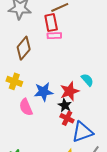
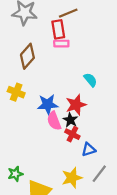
cyan semicircle: (87, 80) -> (90, 80), moved
pink semicircle: (26, 107) -> (54, 121), moved
blue triangle: (82, 132) -> (89, 150), size x0.6

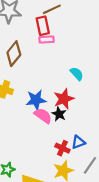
pink semicircle: (54, 121) -> (43, 116), turned 150
red cross: (72, 134) -> (62, 148), moved

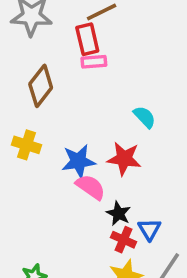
red star: (64, 99) -> (124, 159), turned 30
black star: (59, 114) -> (118, 214), moved
blue triangle: (78, 142) -> (149, 229), turned -40

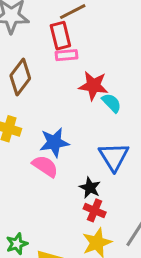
red star: (124, 159) -> (93, 86), moved
pink semicircle: (91, 187) -> (45, 166), moved
blue triangle: (149, 229) -> (114, 157), moved, size x1.5

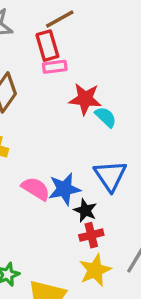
blue star: (54, 142) -> (64, 189), moved
red cross: (95, 210) -> (91, 235), turned -35

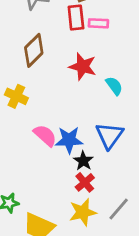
pink rectangle: (55, 67) -> (98, 23), moved
red star: (85, 99) -> (83, 67), moved
red cross: (91, 235) -> (85, 182), turned -36

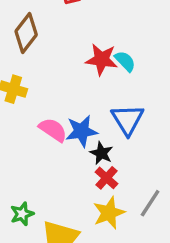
red star: (83, 67) -> (102, 60), moved

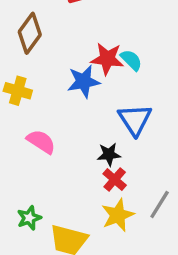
pink semicircle: (53, 130) -> (41, 142), moved
blue star: (81, 131) -> (84, 81), moved
black star: (101, 153) -> (109, 154), turned -30

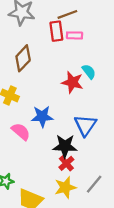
cyan semicircle: (131, 60) -> (89, 72), moved
blue star: (84, 81) -> (42, 116), moved
black star: (109, 154) -> (65, 146), size x1.5

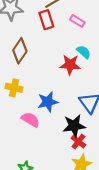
pink rectangle: (74, 35) -> (77, 21), moved, turned 40

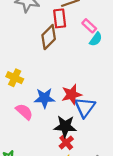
brown diamond: (20, 51) -> (49, 37), moved
cyan semicircle: (84, 52) -> (96, 39), moved, turned 72
red star: (70, 65) -> (72, 95), moved, turned -30

